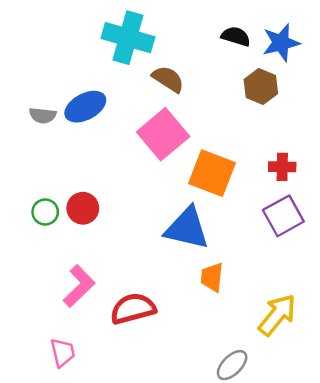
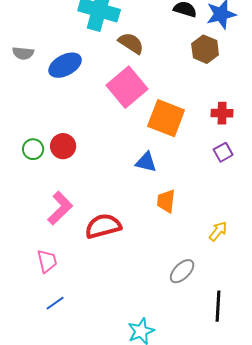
gray semicircle: (43, 115) -> (23, 53), moved
purple square: (283, 216) -> (223, 152), size x0.6
blue triangle: (187, 228) -> (146, 162), size x0.6
yellow arrow: (277, 315) -> (218, 231), size x0.6

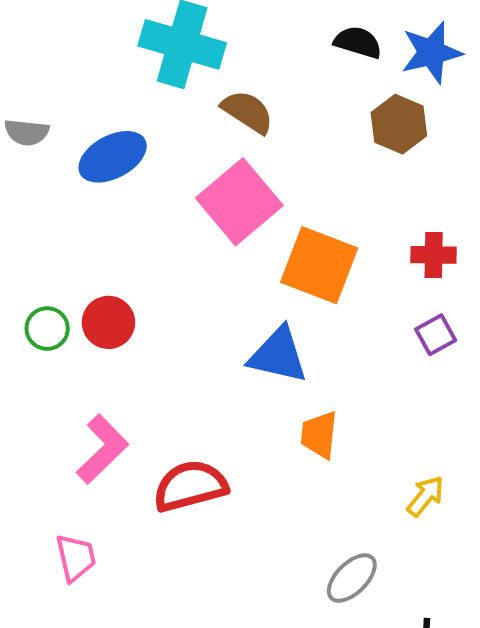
blue triangle: (146, 162) -> (278, 355), size x1.4

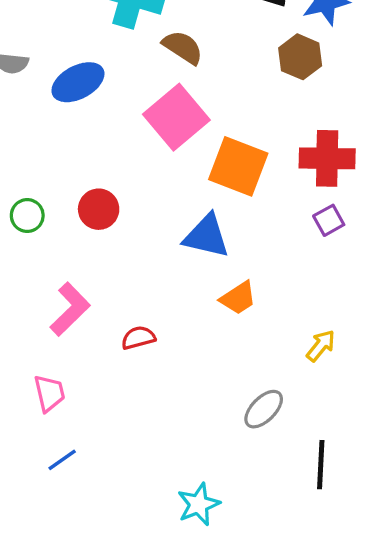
red cross: (434, 255) -> (327, 158), size x1.6
red circle: (108, 322) -> (99, 209), moved
orange trapezoid: (319, 435) -> (238, 298), turned -129
red semicircle: (190, 486) -> (138, 338), size x0.6

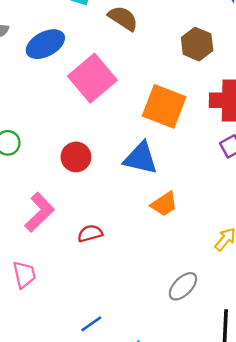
brown hexagon: (300, 57) -> (197, 44), moved
pink square: (176, 117) -> (92, 78), moved
red circle: (99, 209) -> (76, 157), moved
blue line: (62, 460) -> (91, 324), moved

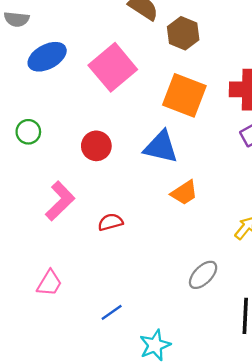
blue ellipse: (45, 44) -> (47, 57), moved
brown hexagon: (197, 44) -> (183, 33), moved
pink trapezoid: (24, 275) -> (49, 283), moved, turned 44

